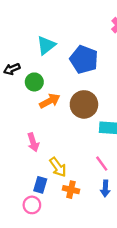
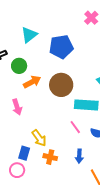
blue pentagon: (84, 59) -> (61, 47), turned -30
pink arrow: (33, 142) -> (17, 107), moved
pink line: (102, 164) -> (75, 127), moved

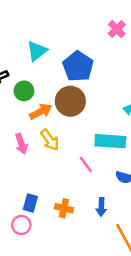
blue pentagon: (61, 47) -> (78, 66), turned -30
brown circle: (61, 85) -> (70, 101), moved
pink line: (75, 127) -> (86, 164), moved
yellow arrow: (39, 138) -> (50, 140), moved

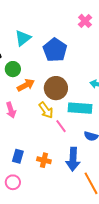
brown circle: (70, 101) -> (56, 88), moved
yellow arrow: (50, 140) -> (46, 110), moved
blue arrow: (101, 207) -> (73, 159), size x1.6
pink circle: (21, 225) -> (13, 182), moved

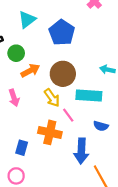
orange cross: (44, 160) -> (50, 132), moved, size x1.5

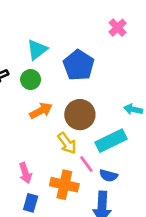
green circle: (16, 53) -> (31, 80), moved
cyan rectangle: (89, 96) -> (111, 141), turned -30
pink arrow: (14, 98) -> (25, 173), moved
blue semicircle: (101, 126) -> (108, 176), moved

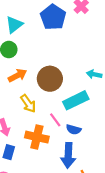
blue pentagon: (79, 65) -> (53, 17), moved
yellow arrow: (67, 143) -> (28, 104), moved

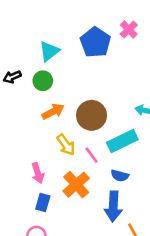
pink line: (55, 120) -> (92, 155), moved
orange cross: (37, 137) -> (76, 185), turned 35

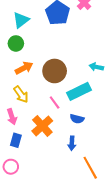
yellow arrow: (66, 145) -> (21, 94), moved
blue arrow: (113, 206) -> (72, 143), size x0.6

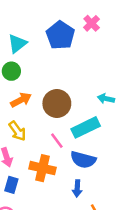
blue semicircle: (77, 119) -> (83, 160), size x1.5
orange cross: (42, 126) -> (42, 168), turned -35

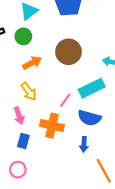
brown circle: (57, 103) -> (69, 52), moved
pink line: (57, 141) -> (65, 100), turned 72

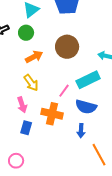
pink circle: (18, 170) -> (16, 161), moved

